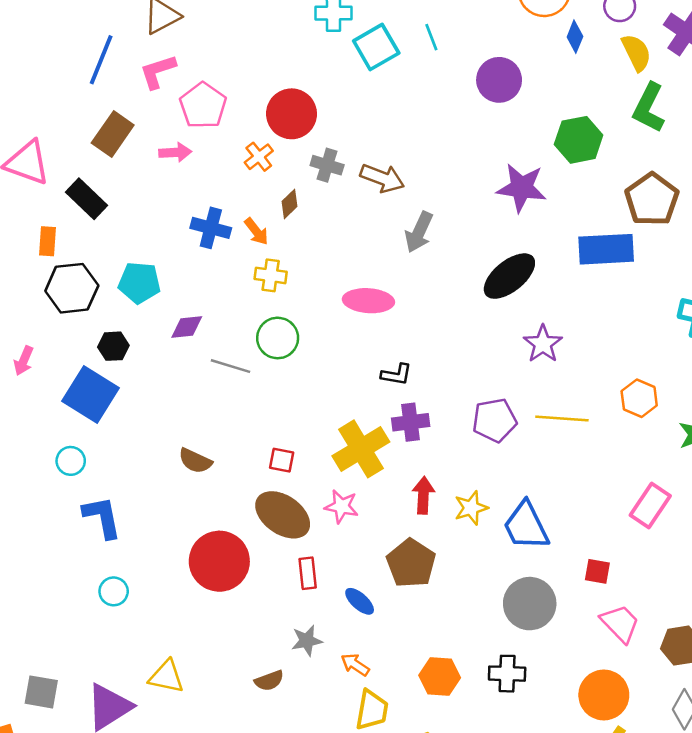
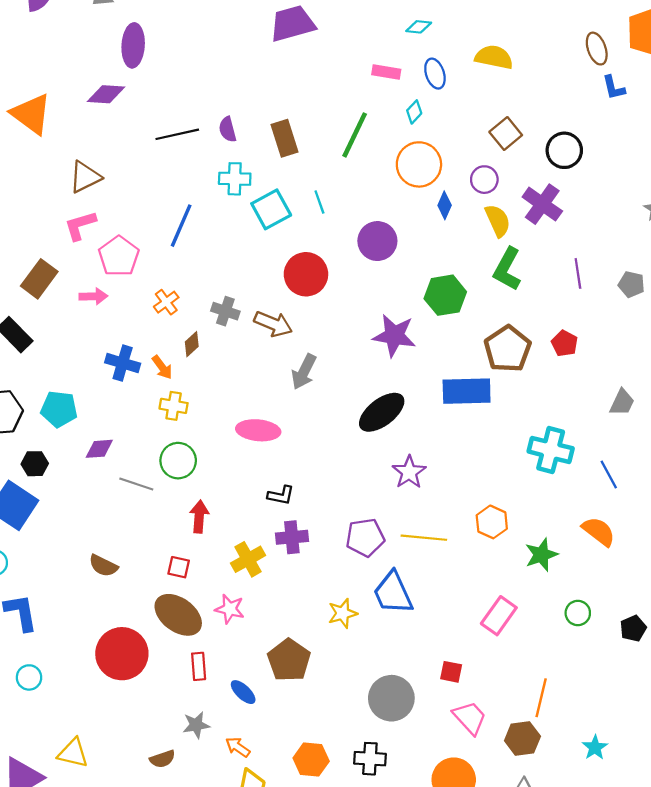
blue line: (101, 60) -> (181, 226), moved
red circle: (292, 114) -> (306, 274), moved
yellow cross: (361, 449) -> (248, 559), size x0.7
red arrow: (423, 495) -> (199, 517), moved
blue trapezoid: (526, 526) -> (393, 593), moved

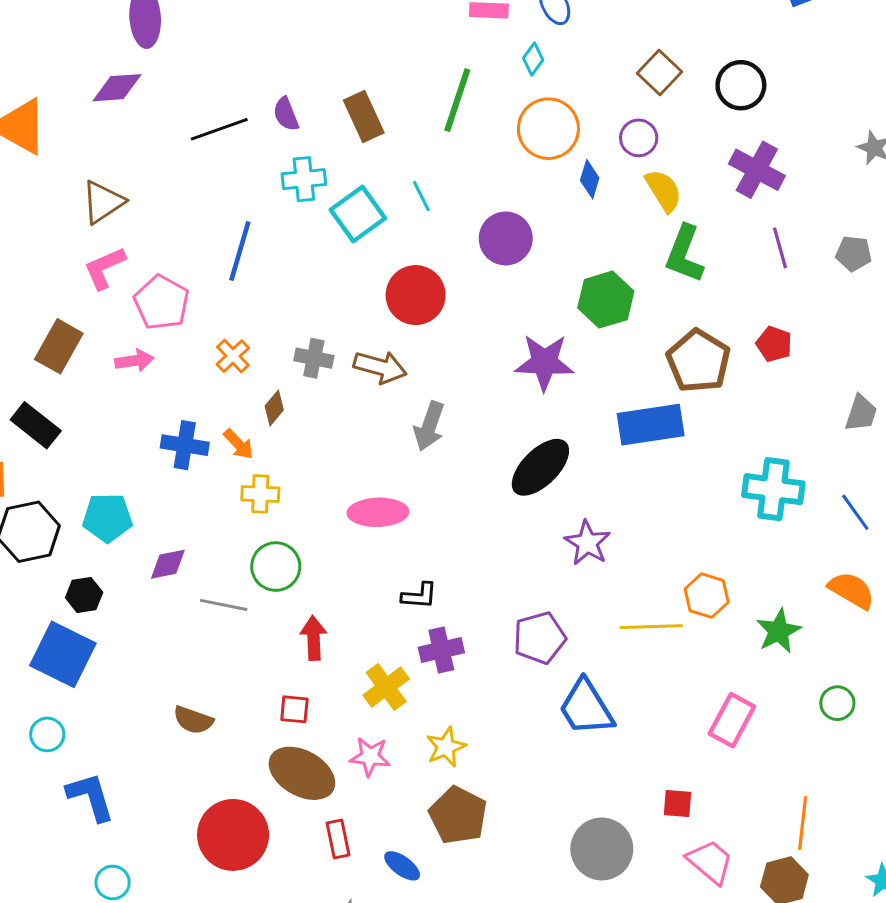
purple cross: (542, 204) -> (757, 170), moved
yellow line: (424, 538) -> (651, 627), moved
yellow star: (343, 613) -> (446, 747), moved

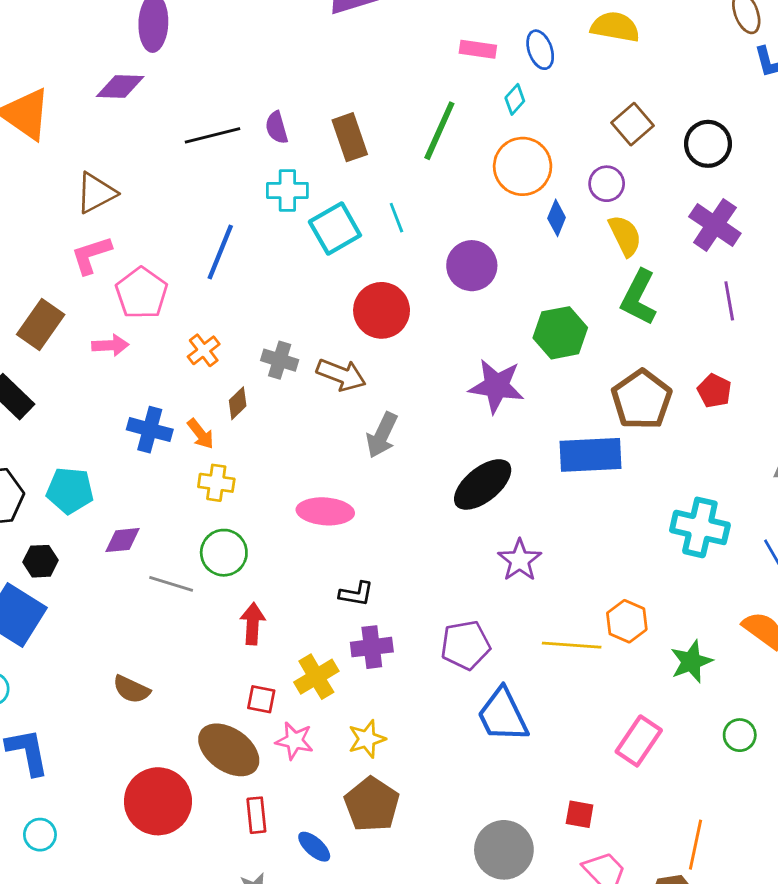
red square: (294, 709) -> (261, 699), moved

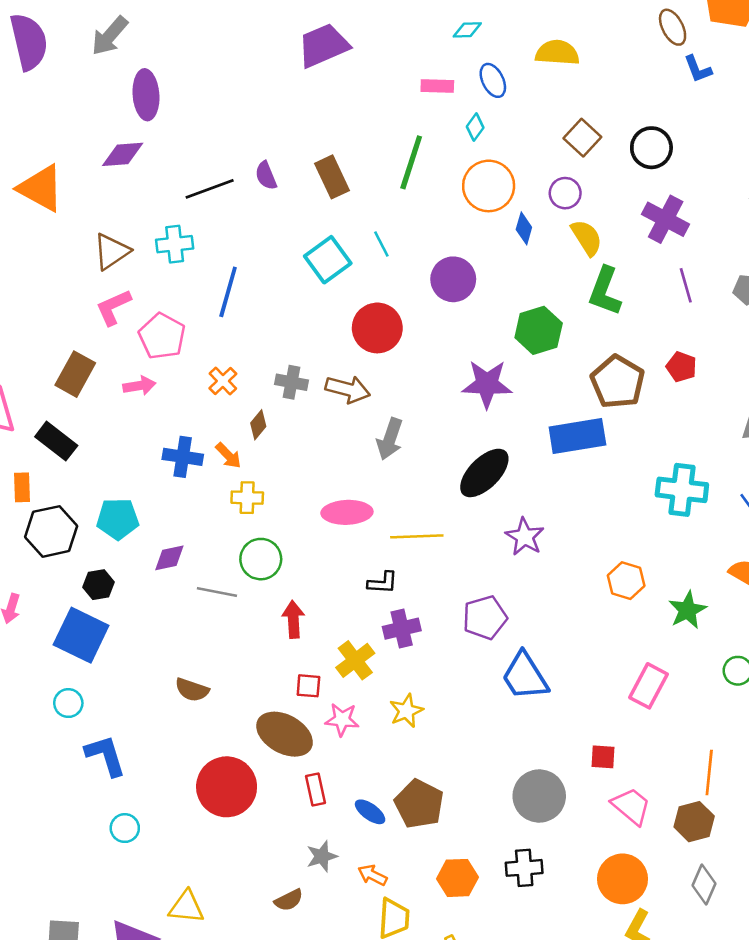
cyan cross: (287, 190) -> (175, 244), moved
yellow line: (572, 645) -> (417, 536), moved
brown pentagon: (372, 804) -> (419, 804), moved

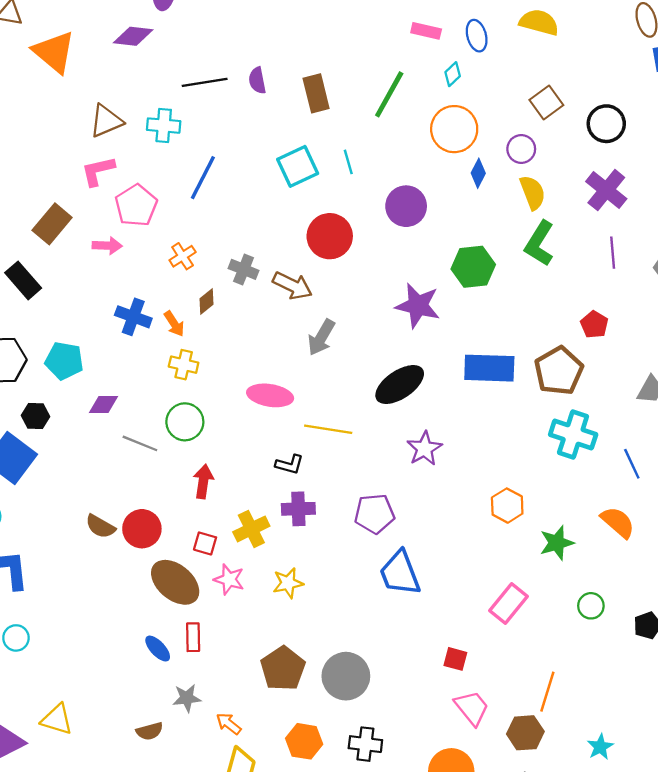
brown pentagon: (618, 382) -> (559, 371), moved
red circle: (227, 787) -> (142, 529), moved, size x0.7
gray circle: (539, 796) -> (346, 676), moved
blue ellipse: (370, 812) -> (158, 649), moved

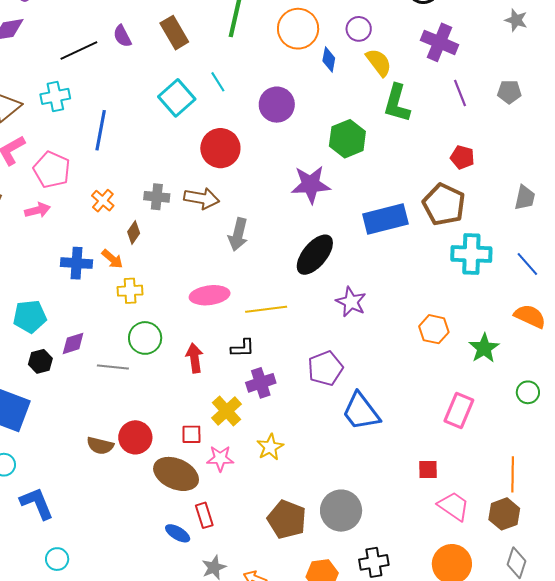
black hexagon: (36, 416) -> (40, 361), moved
red arrow: (203, 481) -> (194, 358), moved

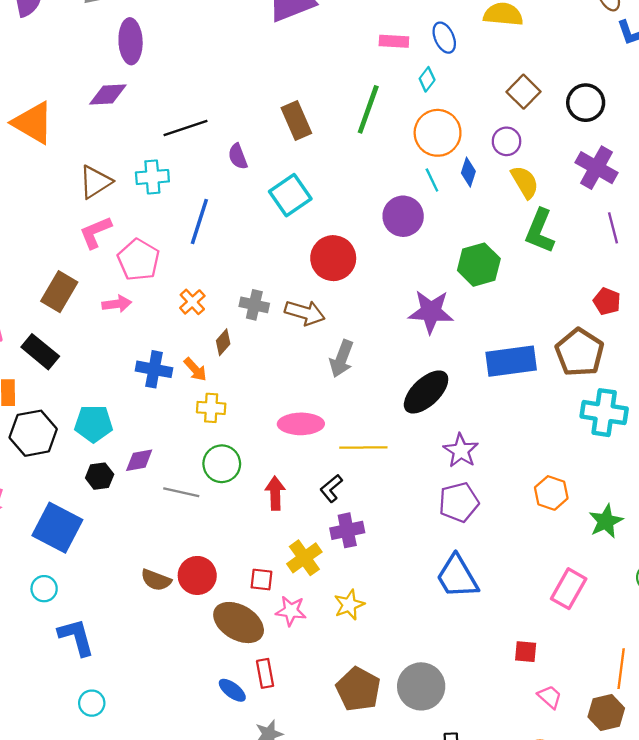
purple semicircle: (122, 36) -> (238, 156), moved
cyan line: (218, 82) -> (432, 180), moved
black L-shape: (243, 348) -> (331, 488), turned 135
purple pentagon: (325, 368) -> (459, 502), moved
pink trapezoid: (454, 506) -> (550, 697), size x0.7

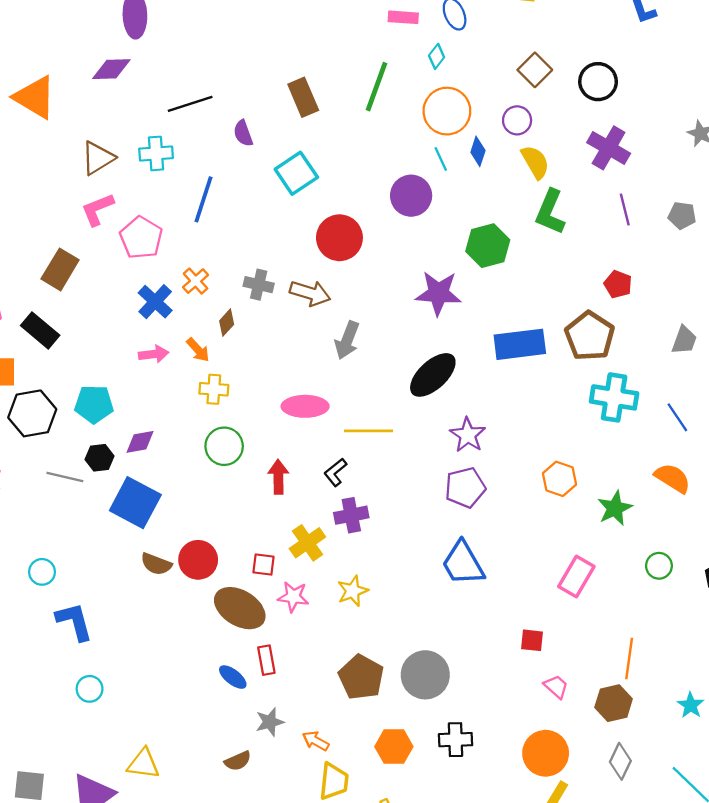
pink arrow: (117, 304) -> (154, 354), moved
blue cross: (154, 369) -> (155, 302), moved, turned 32
gray line: (181, 492) -> (65, 477), moved
blue square: (57, 528) -> (135, 503), moved

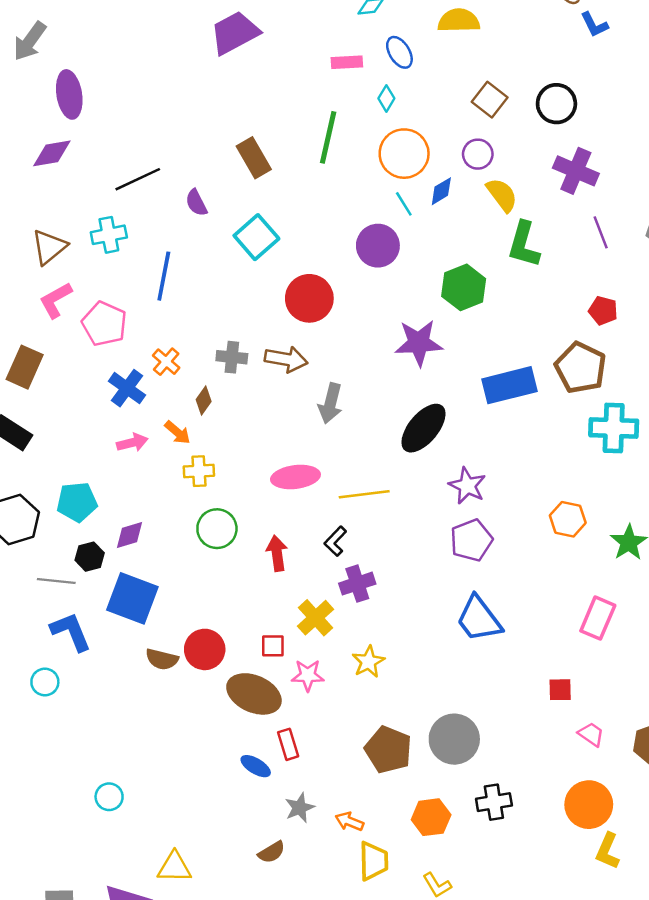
blue diamond: (478, 151) -> (441, 191), turned 48
blue L-shape: (74, 621) -> (71, 632), moved

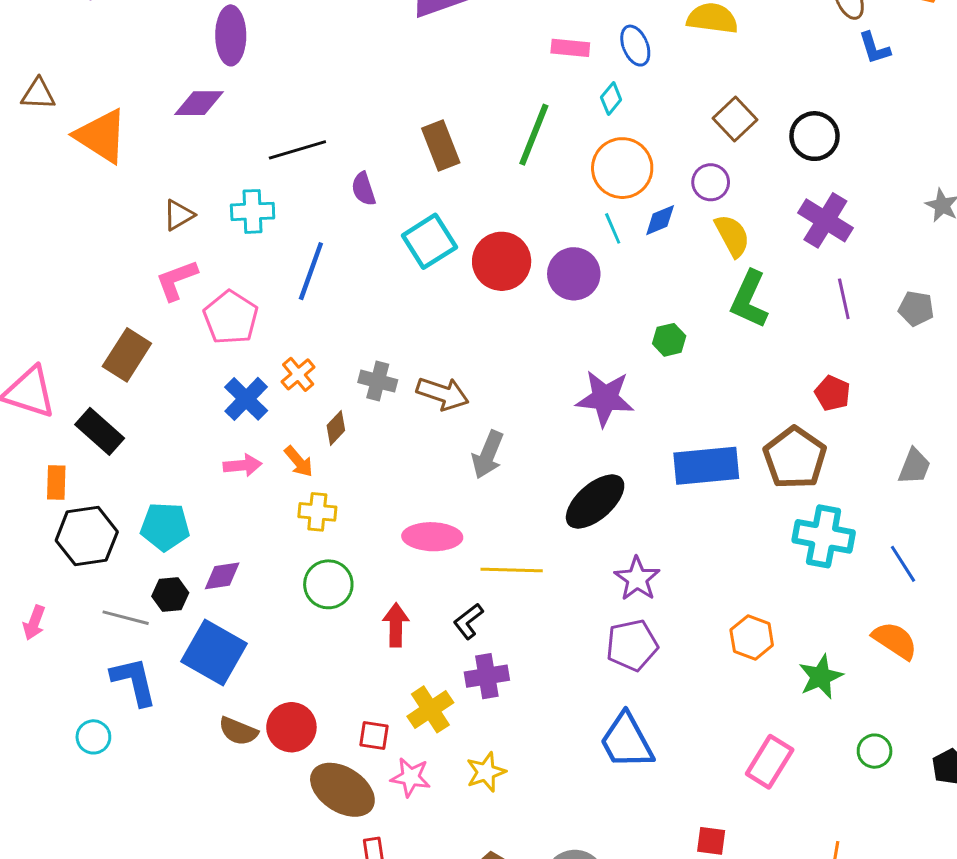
brown triangle: (49, 247) -> (179, 215), size x0.7
green hexagon: (464, 287) -> (669, 340), size x0.6
red circle: (309, 298) -> (502, 261), moved

